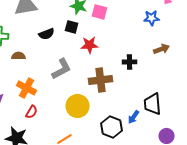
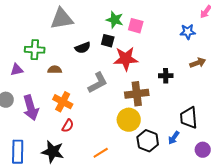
red star: (90, 45) -> (126, 59), size x1.4
yellow circle: (78, 106) -> (129, 120), moved
blue arrow: (134, 117) -> (174, 138), moved

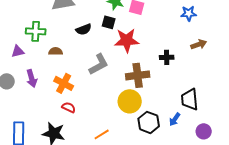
purple arrow: (31, 108) -> (32, 78), moved, size x0.7
red semicircle: (68, 126) -> (69, 107), turned -96

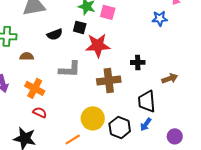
brown arrow: (199, 44) -> (170, 78), moved
gray L-shape: (99, 64) -> (70, 69), turned 30
black trapezoid: (190, 99) -> (147, 101), moved
yellow circle: (130, 101) -> (93, 118), moved

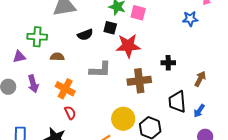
brown arrow: (170, 78) -> (200, 79), turned -42
red semicircle: (40, 112) -> (70, 113), turned 40
blue arrow: (146, 124) -> (199, 111), moved

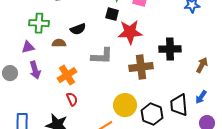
black semicircle: (85, 35) -> (78, 29), moved
purple triangle: (19, 57) -> (28, 47), moved
black cross: (168, 63) -> (170, 49), size x1.5
orange cross: (65, 89) -> (67, 75), turned 30
black trapezoid: (177, 102) -> (179, 105), moved

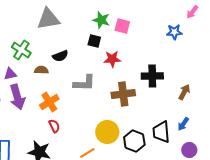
green cross: (39, 23) -> (21, 50), turned 30
red star: (130, 32) -> (112, 59), size x0.7
purple arrow: (35, 70) -> (17, 97), size x1.4

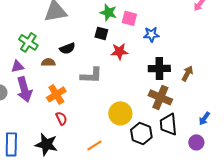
blue star: (174, 32) -> (151, 34), moved
brown arrow: (184, 92) -> (187, 73), moved
brown cross: (123, 94) -> (160, 97), moved, turned 30
blue arrow: (183, 124) -> (204, 118), moved
yellow circle: (107, 132) -> (120, 113), moved

